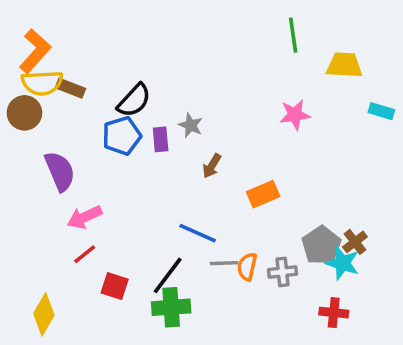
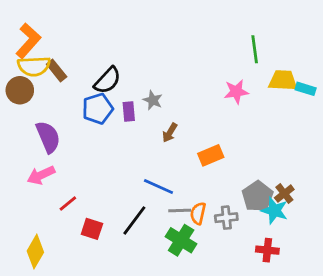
green line: (293, 35) -> (255, 49), moved
yellow trapezoid: (344, 65) -> (283, 80), moved
brown rectangle: (70, 88) -> (57, 70), turned 30
pink arrow: (85, 217) -> (41, 175), moved
green cross: (171, 307) -> (181, 240), moved, turned 36

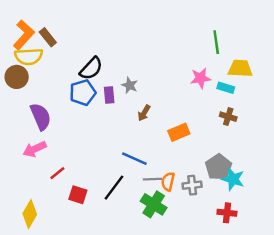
brown rectangle: (57, 70) -> (48, 37), moved
cyan rectangle: (306, 89) -> (226, 88), moved
brown cross: (284, 194) -> (228, 117), moved, turned -35

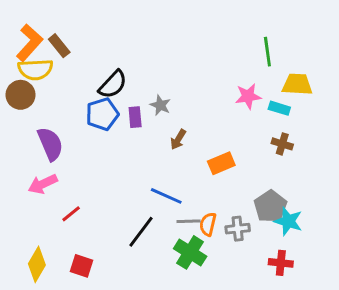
red square: (78, 195) -> (81, 266), moved

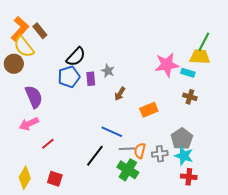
green line: (267, 52) -> (204, 42), moved, turned 36
yellow semicircle: (35, 70) -> (24, 47), turned 55
pink star: (248, 96) -> (167, 65), size x1.4
cyan star: (288, 221) -> (184, 156), moved

